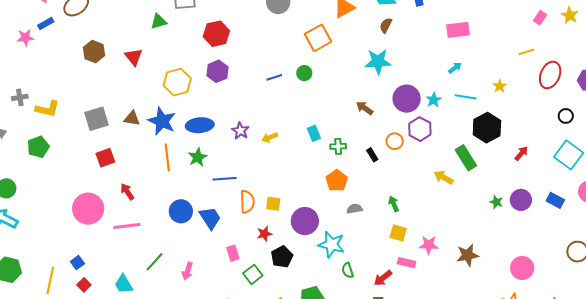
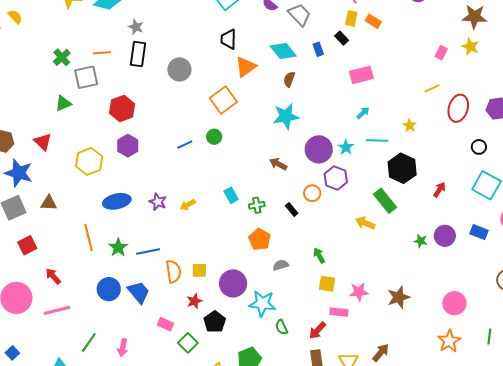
blue star: (162, 121) -> (19, 173), moved
green star: (198, 157) -> (118, 247), moved
pink rectangle: (233, 253) -> (166, 324), turned -42

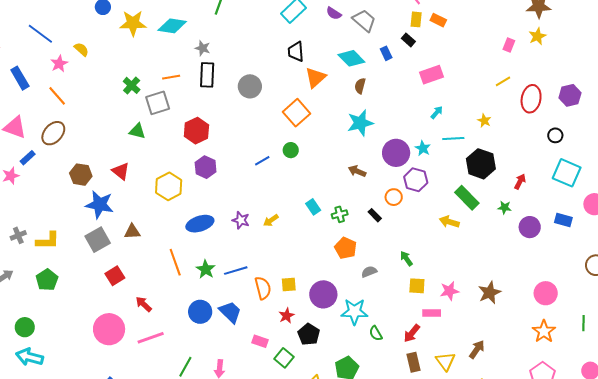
yellow star: (470, 47) -> (537, 36), turned 30
green triangle: (63, 103) -> (137, 131), turned 42
green star: (421, 241) -> (505, 208), moved

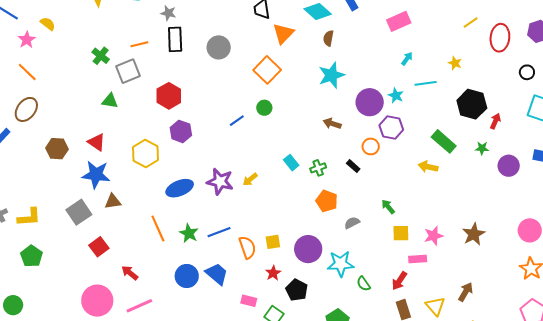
black hexagon: (481, 164) -> (472, 104), moved
blue star: (100, 205) -> (96, 175), moved
purple star: (241, 220) -> (220, 182), size x1.5

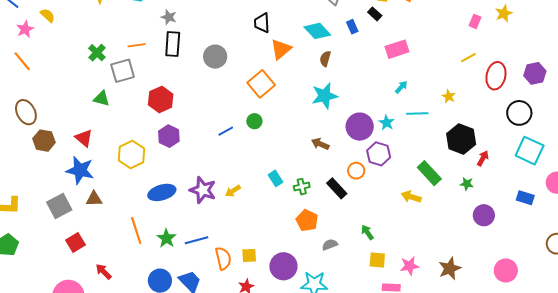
black circle: (527, 72) -> (519, 113), size x1.6
brown ellipse: (26, 109) -> (26, 112), moved, turned -70
black rectangle: (353, 166) -> (337, 188), size x1.5
purple circle: (509, 166) -> (484, 215), moved

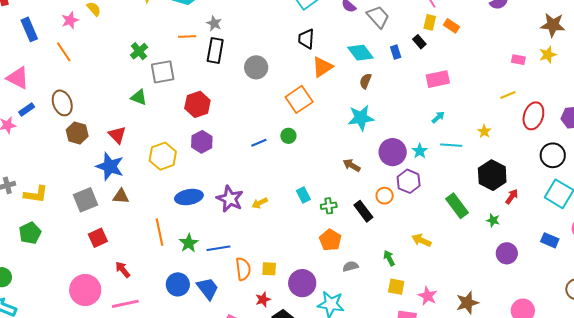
pink rectangle: (475, 21) -> (518, 60), turned 72
orange line: (137, 45) -> (187, 36), moved
yellow arrow: (411, 197) -> (421, 240), moved
pink star: (410, 266) -> (428, 296), turned 30

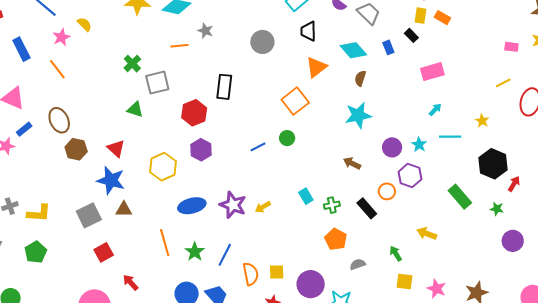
black trapezoid: (306, 39) -> (308, 31), moved
black rectangle: (215, 50) -> (224, 87), moved
gray circle: (256, 67) -> (262, 42), moved
purple circle: (393, 152) -> (392, 147), size x0.7
blue line: (218, 248) -> (225, 255), turned -50

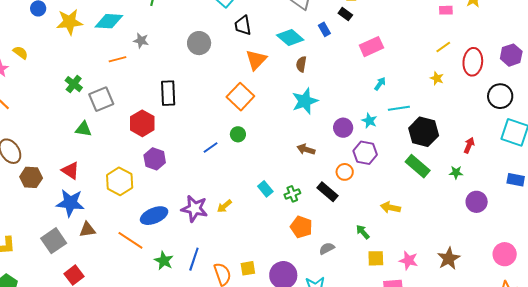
yellow star: (482, 121) -> (437, 78), moved
black hexagon: (493, 164) -> (424, 132), moved
orange line: (165, 243) -> (130, 240), moved, turned -32

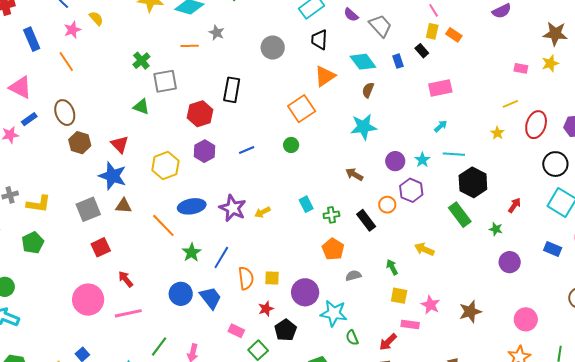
blue line: (211, 147) -> (247, 150), moved

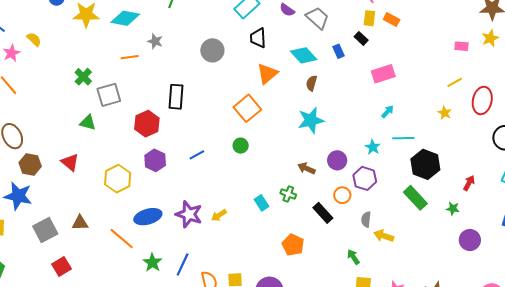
purple circle: (395, 161) -> (337, 160), moved
blue star: (113, 176) -> (18, 196), moved
green cross: (331, 215) -> (288, 194), moved, turned 35
gray semicircle: (353, 276) -> (366, 219), moved, turned -63

